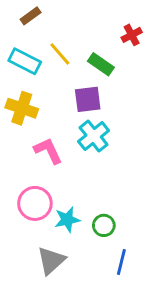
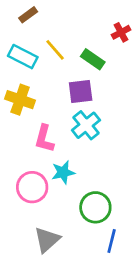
pink L-shape: (48, 151) -> (44, 139), turned -140
cyan star: (67, 220) -> (63, 172), moved
green circle: (104, 225) -> (95, 207), size x1.5

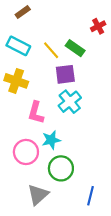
yellow line: (55, 50) -> (51, 50), moved
green circle: (95, 207) -> (61, 168), moved

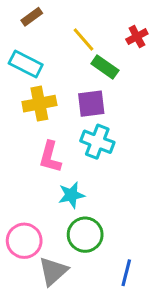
yellow line: (51, 50) -> (84, 40), moved
yellow cross: (16, 81) -> (39, 104), moved, turned -30
cyan cross: (70, 102) -> (97, 142), turned -30
pink circle: (26, 152) -> (24, 241), moved

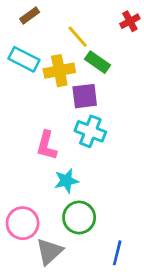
red cross: (137, 37) -> (130, 21), moved
yellow cross: (39, 104) -> (59, 71), moved

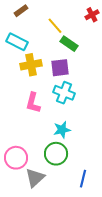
yellow cross: (59, 71) -> (31, 65), moved
cyan star: (66, 181) -> (62, 130), moved

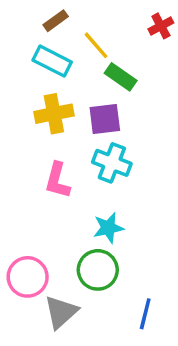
brown rectangle: (21, 11) -> (56, 21), moved
cyan rectangle: (17, 42) -> (52, 61), moved

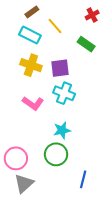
green rectangle: (121, 77) -> (86, 44), moved
yellow cross: (54, 114) -> (31, 65), turned 30
pink L-shape: (57, 180) -> (33, 103), turned -70
gray triangle: (61, 312) -> (24, 183), moved

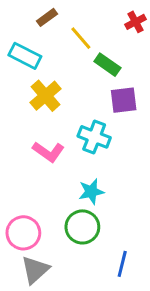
cyan rectangle: (30, 35) -> (25, 56), moved
green rectangle: (86, 44) -> (107, 65), moved
yellow cross: (31, 65) -> (45, 96), turned 30
purple square: (60, 68) -> (124, 100), moved

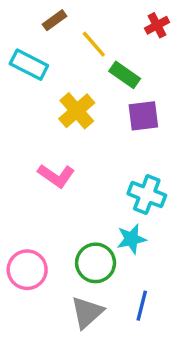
yellow cross: (45, 96) -> (77, 111), moved
cyan cross: (94, 137) -> (147, 195), moved
cyan star: (91, 192) -> (131, 239), moved
gray triangle: (35, 270) -> (87, 312), moved

